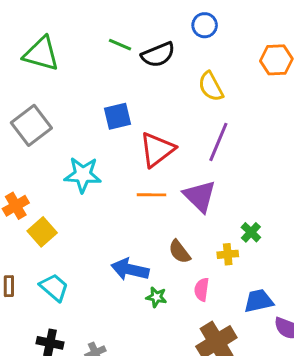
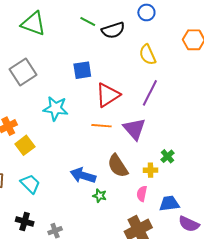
brown semicircle: (180, 252) -> (118, 166), size x1.4
pink semicircle: (202, 289) -> (142, 194), moved

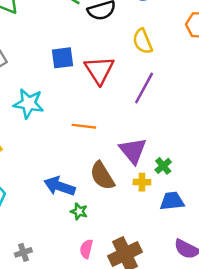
red triangle: (108, 95) -> (99, 70), moved, turned -32
purple triangle: (134, 129) -> (133, 151), moved
pink semicircle: (142, 194) -> (86, 249), moved
blue trapezoid: (169, 204) -> (172, 201), moved

